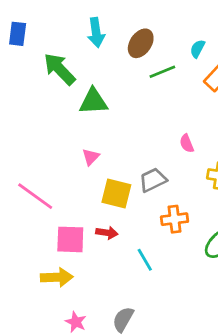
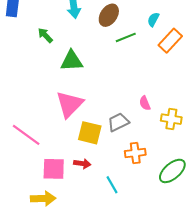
green arrow: (60, 69) -> (45, 35), size x0.6
pink semicircle: (187, 143) -> (145, 103), moved
pink triangle: (91, 157) -> (70, 104), size x2.0

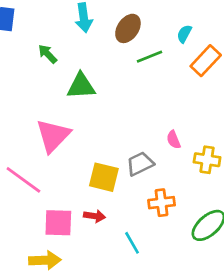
pink triangle: (70, 104) -> (53, 136), moved

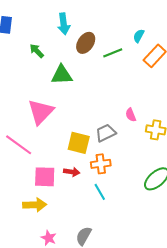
brown ellipse: (128, 28) -> (86, 43), moved
orange cross: (161, 203) -> (101, 164), moved

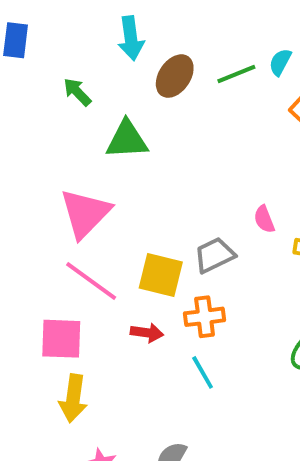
green line: (113, 53) -> (236, 74), moved
pink line: (19, 145) -> (91, 281), moved
pink square: (45, 177) -> (61, 339), moved
yellow arrow: (35, 205) -> (73, 398), turned 100

